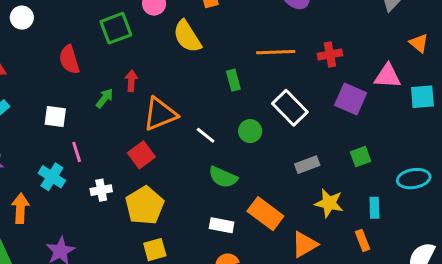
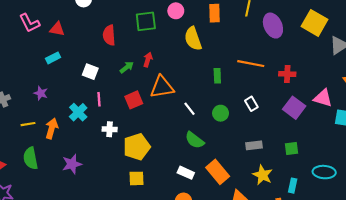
white rectangle: (290, 108) -> (251, 104), size x0.6
red square: (141, 155) -> (134, 100), moved

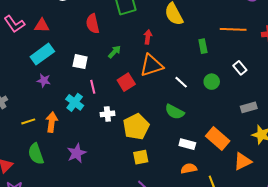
cyan rectangle: (53, 58) -> (42, 54), size x1.6
red arrow: (148, 60) -> (148, 37), moved
purple star: (41, 93) -> (44, 80), moved
green semicircle: (195, 140) -> (175, 112), moved

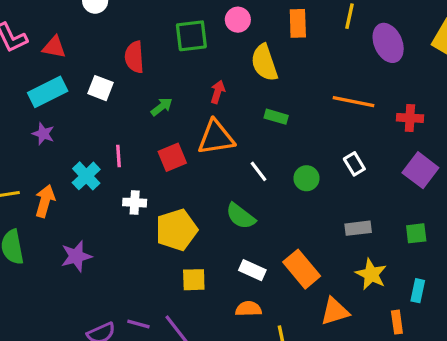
green rectangle: (203, 46) -> (276, 117), moved, turned -72
white square: (80, 62) -> (100, 88), moved
yellow square: (141, 157) -> (194, 280), moved

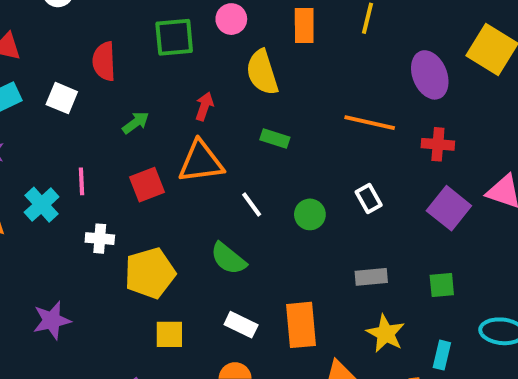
purple ellipse: (388, 43) -> (430, 75), moved
purple star: (76, 256) -> (52, 320), moved
orange rectangle: (302, 269) -> (301, 325), turned 33

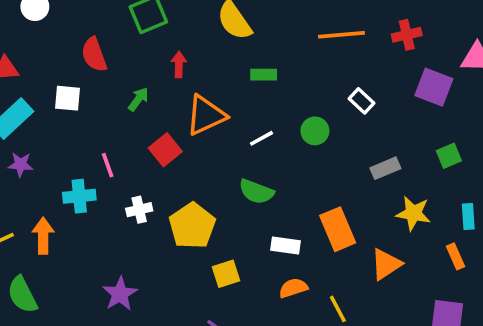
red arrow: (204, 106) -> (179, 65), moved
white line: (252, 204) -> (262, 138), turned -65
cyan cross: (42, 205) -> (79, 196), turned -36

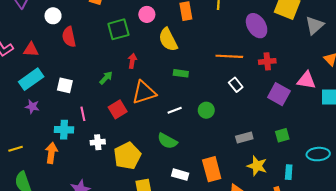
red semicircle: (94, 55) -> (69, 37), moved
white square: (67, 98) -> (65, 85), moved
white rectangle: (362, 101) -> (236, 85), moved
orange arrow: (43, 236) -> (51, 153), moved

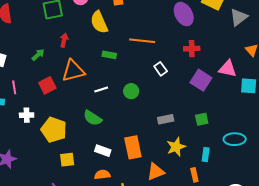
orange line: (229, 56) -> (142, 41), moved
yellow pentagon: (127, 156) -> (54, 130), turned -30
yellow star: (257, 166) -> (176, 147), turned 30

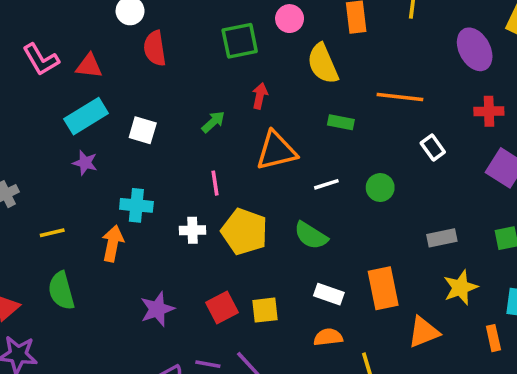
red square: (47, 85) -> (222, 308), moved
pink line: (14, 87) -> (215, 183), moved
yellow pentagon: (54, 130) -> (245, 232), moved

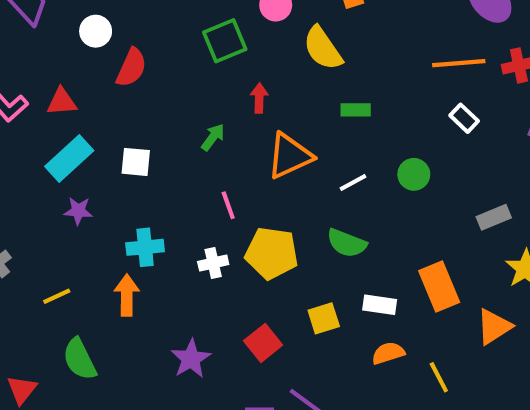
red semicircle: (155, 48) -> (131, 68), turned -136
orange line: (400, 97) -> (459, 63), moved
yellow square: (265, 310) -> (324, 318), moved

